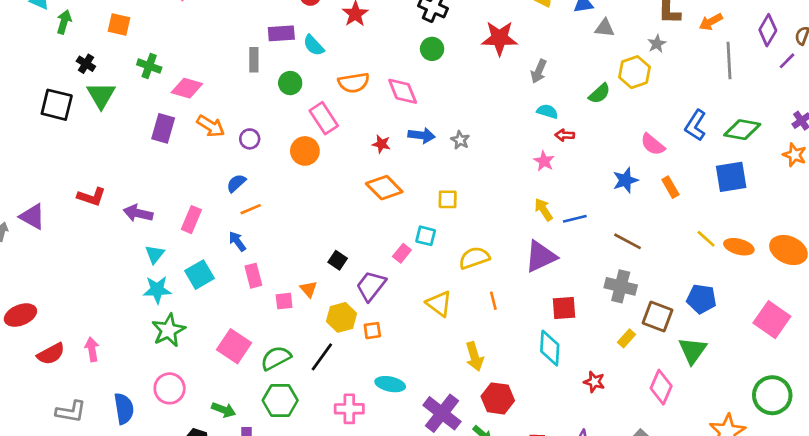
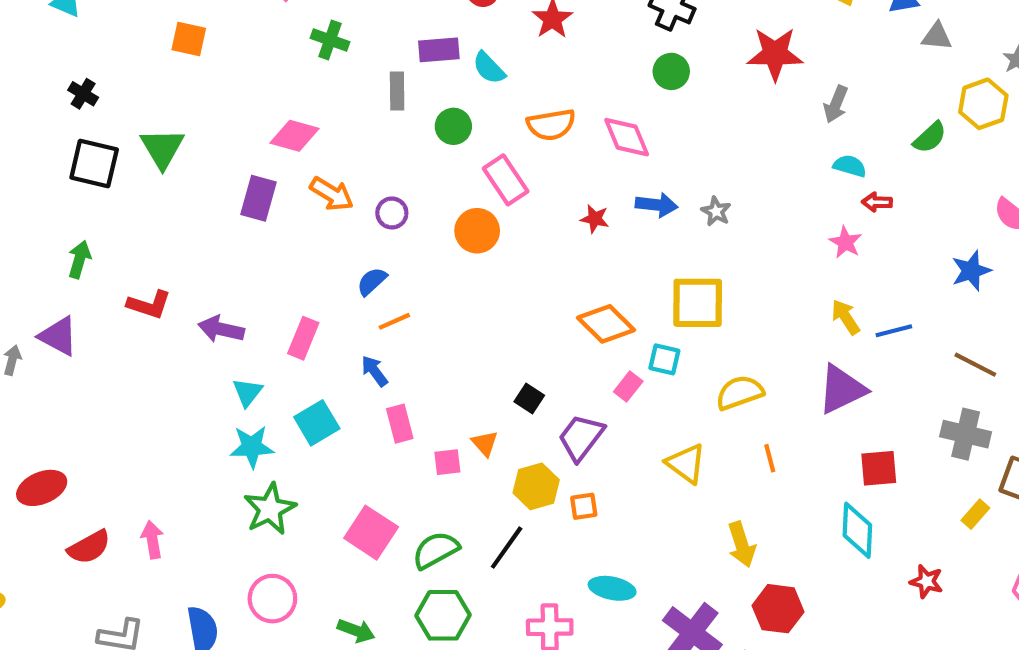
green arrow: (64, 22) -> (79, 259), moved
black cross: (86, 64) -> (83, 94), moved
green cross: (149, 66) -> (330, 40), moved
orange diamond: (384, 188) -> (606, 324), moved
yellow square: (448, 199) -> (698, 303), size x1.8

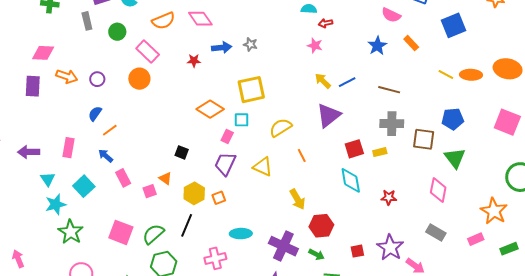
purple trapezoid: (581, 437) -> (225, 164), moved
yellow rectangle: (975, 514) -> (380, 152), moved, turned 48

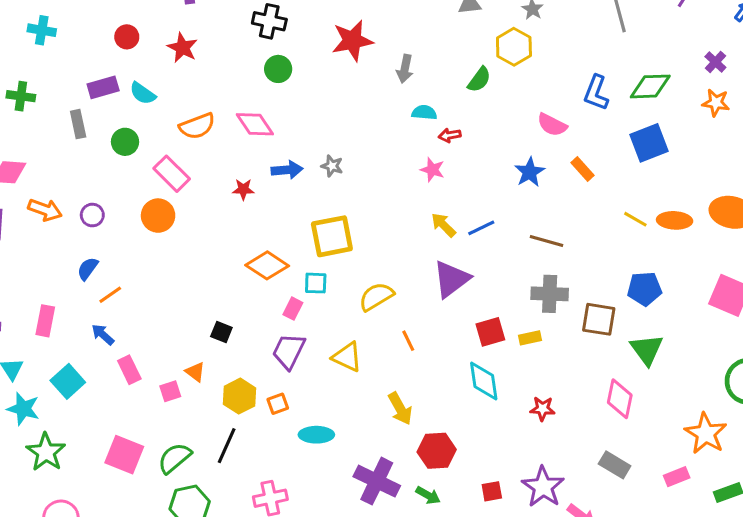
cyan star: (56, 204) -> (23, 409), turned 30
cyan ellipse: (241, 234) -> (316, 435), moved

